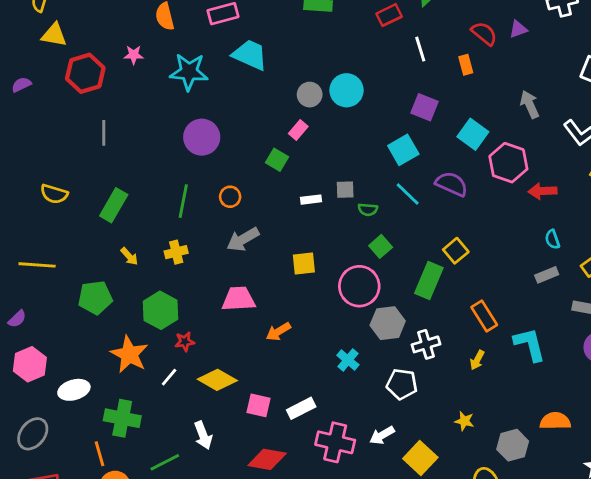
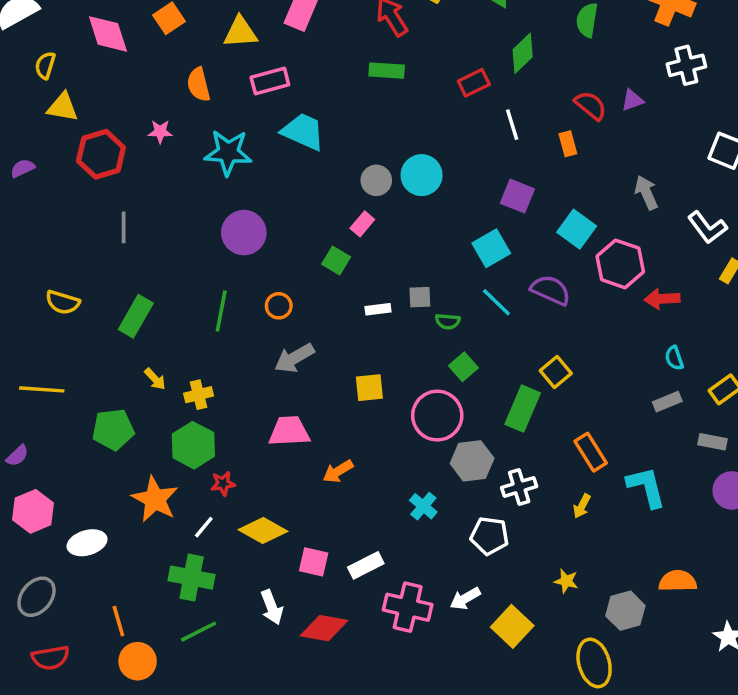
yellow cross: (176, 252) -> (199, 395), moved
green cross: (122, 418) -> (192, 578), moved
white arrow: (203, 435) -> (272, 607), moved

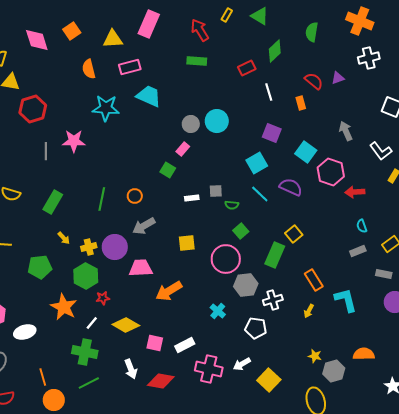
pink star: (160, 132) -> (74, 141), moved, size x1.6
purple circle: (244, 233) -> (115, 247), moved
orange arrow: (338, 471) -> (169, 291), size x1.5
yellow star: (566, 581) -> (315, 356), moved

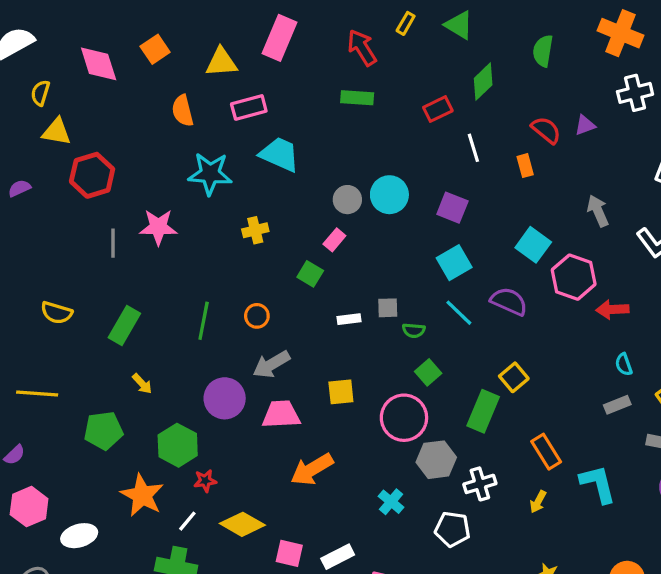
purple square: (272, 133) -> (452, 208), moved
yellow cross: (89, 247) -> (255, 230), moved
pink trapezoid: (141, 268) -> (281, 414), moved

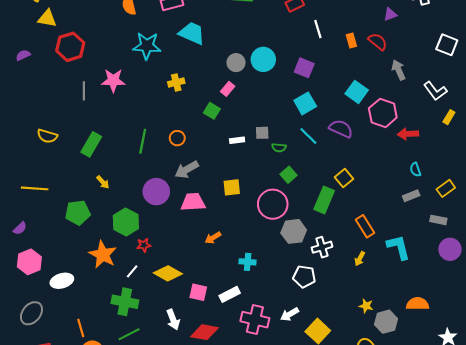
red semicircle: (546, 130) -> (378, 42), moved
orange arrow: (312, 469) -> (213, 238), size x0.6
cyan cross: (391, 502) -> (248, 262), moved, turned -35

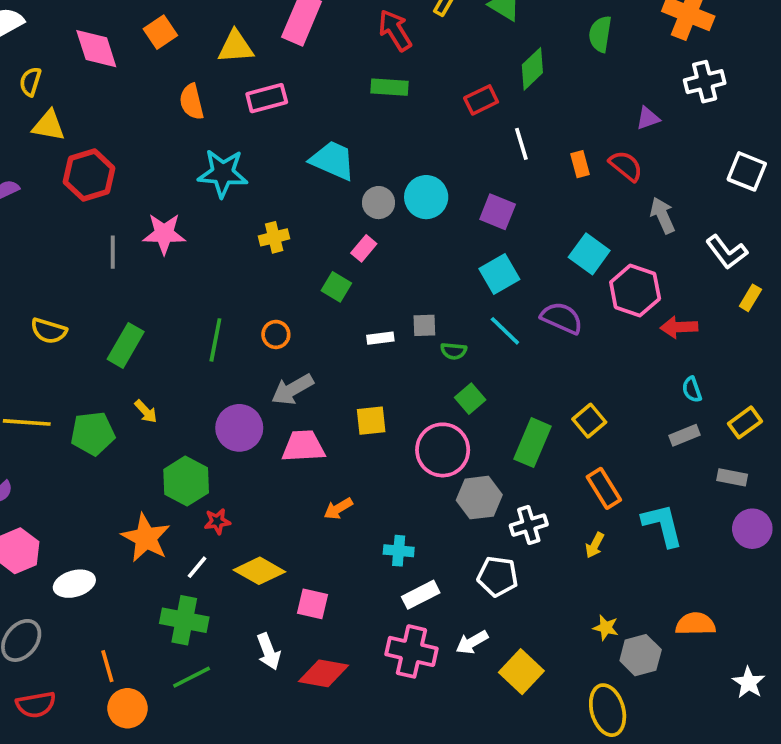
cyan trapezoid: (192, 33) -> (333, 160), moved
yellow square: (344, 178) -> (589, 421), moved
green pentagon: (78, 213) -> (93, 433), moved
white rectangle: (230, 294) -> (421, 595), moved

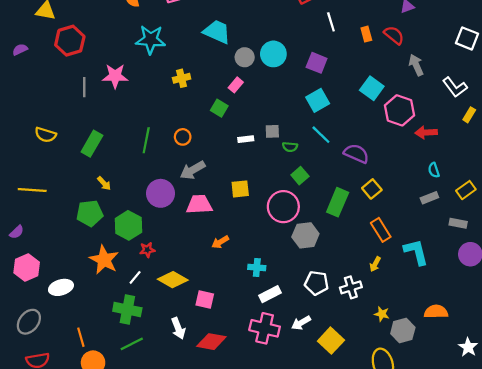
purple semicircle: (562, 318) -> (356, 154), moved
green pentagon: (93, 433) -> (90, 213), moved
white cross: (529, 525) -> (351, 287), moved

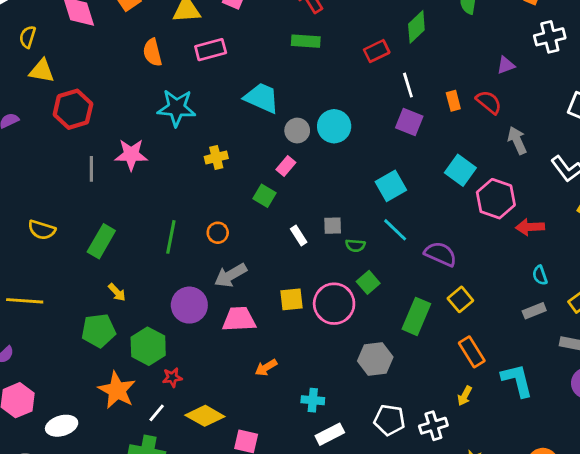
purple square: (317, 63) -> (409, 122), moved
white rectangle: (246, 139) -> (299, 236), turned 64
pink circle: (283, 207) -> (334, 304), moved

